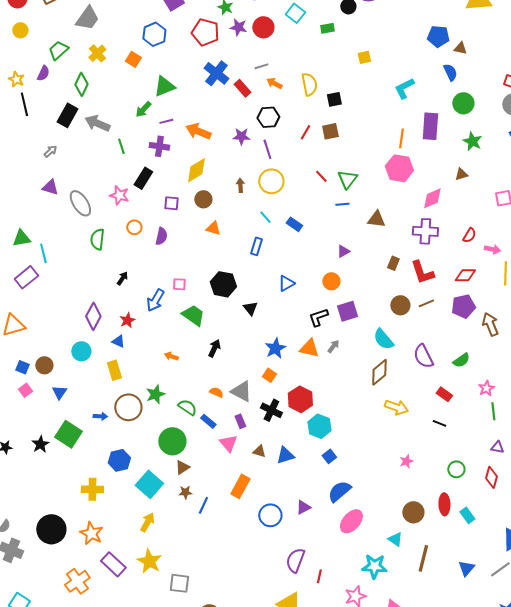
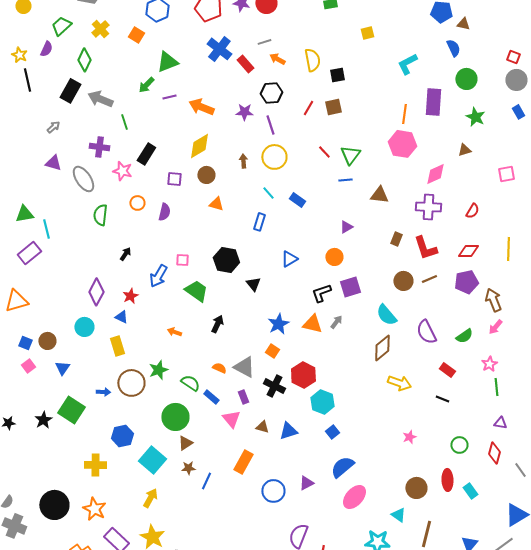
purple cross: (159, 146) -> (99, 147), moved
pink arrow: (492, 249) -> (495, 327), moved, turned 119

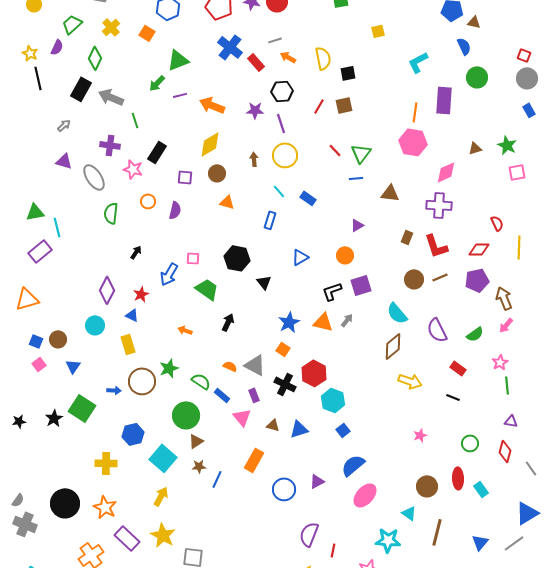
green star: (475, 117) -> (507, 145), moved
red semicircle: (472, 211) -> (497, 223), moved, turned -56

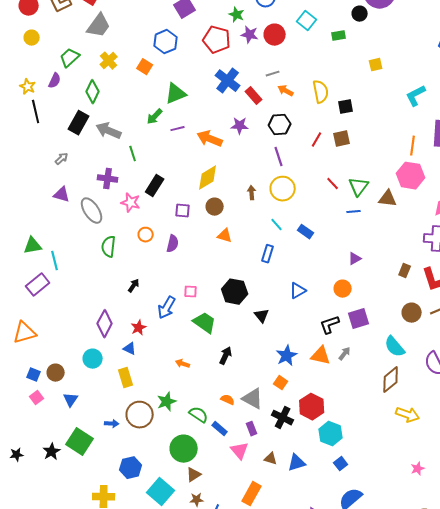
purple star: (255, 110) -> (240, 126), moved
brown triangle: (390, 193) -> (388, 199), moved

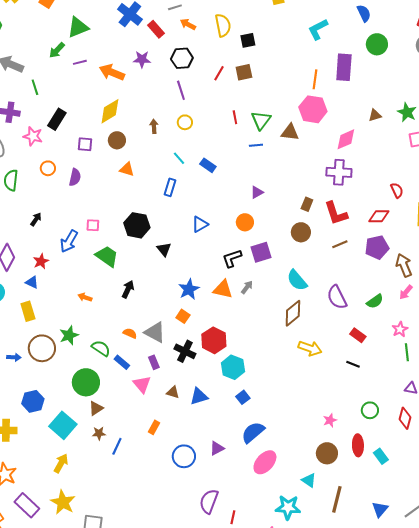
red line: (333, 184) -> (235, 117), turned 32
yellow circle: (283, 189) -> (185, 122), size x0.6
brown circle: (412, 313) -> (301, 232), moved
pink star: (418, 469) -> (330, 420), moved
orange rectangle: (252, 494) -> (154, 427), size x0.6

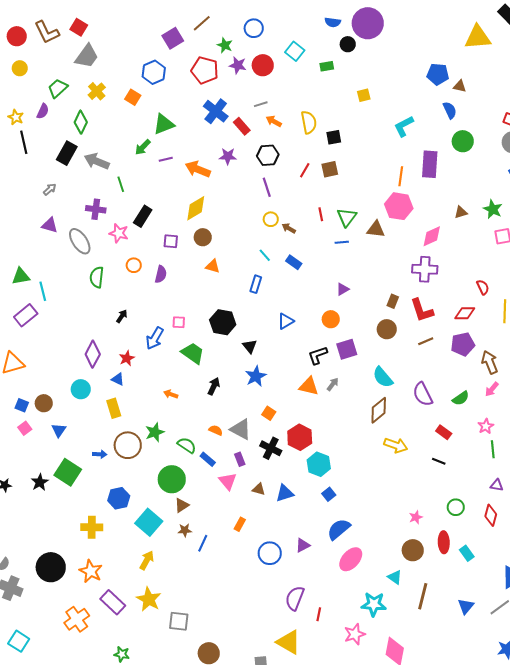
brown arrow: (154, 126) -> (289, 228), moved, turned -56
blue star: (189, 289) -> (256, 376), moved

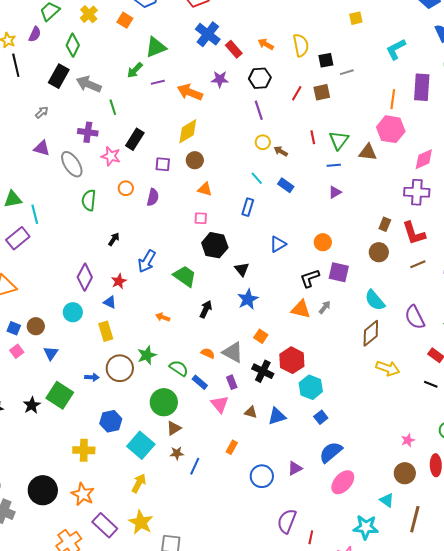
gray line: (261, 104) -> (347, 72), moved
purple triangle: (343, 289) -> (335, 192), moved
pink square: (179, 322) -> (201, 218), moved
purple square: (347, 349) -> (339, 272), turned 30

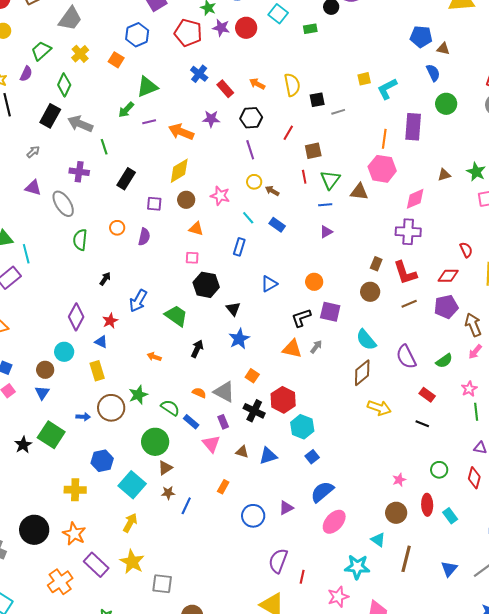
yellow square: (356, 18) -> (364, 79), moved
blue cross: (208, 34) -> (199, 74), size x0.7
brown square: (322, 92) -> (313, 151), moved
pink star: (111, 156) -> (220, 196), moved
brown circle: (36, 326) -> (45, 370), moved

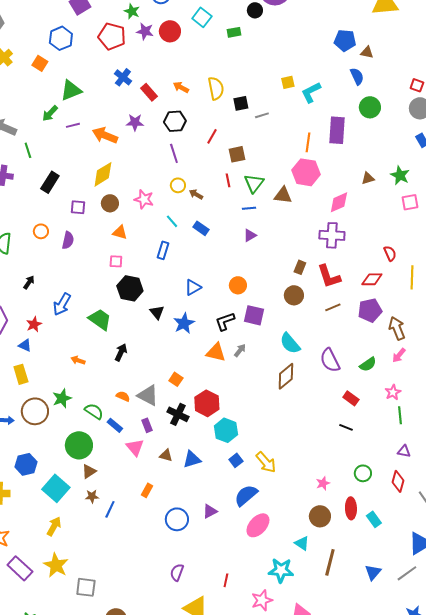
blue star: (239, 339) -> (184, 323), moved
yellow arrow: (379, 408) -> (266, 462), moved, turned 30
purple semicircle: (278, 561) -> (177, 572), moved, size x0.7

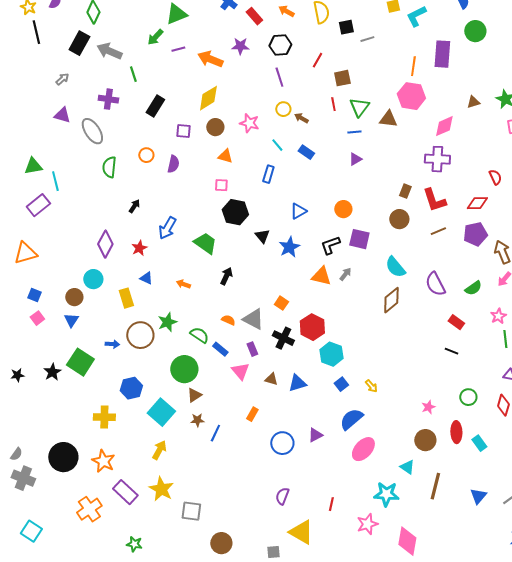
blue triangle: (25, 345) -> (146, 278), moved
yellow arrow: (266, 462) -> (371, 386), size x0.6

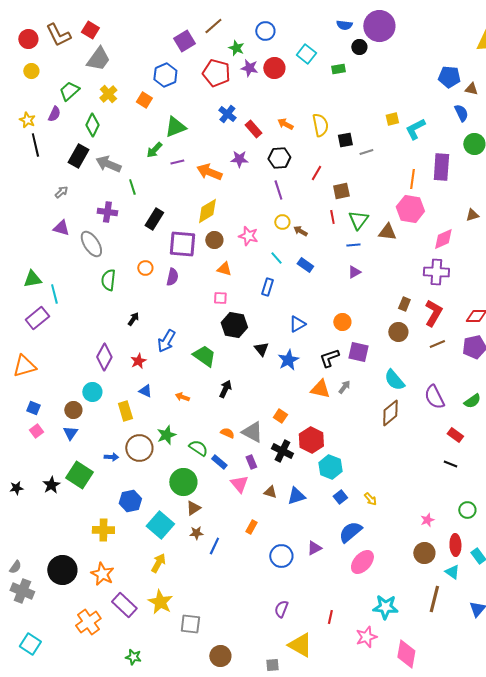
purple square: (183, 131) -> (182, 244), size x1.8
red L-shape: (434, 200) -> (433, 313), turned -132
cyan triangle: (407, 467) -> (452, 572), moved

